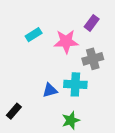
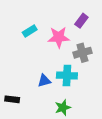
black rectangle: (14, 111) -> (12, 99), turned 56

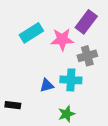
purple rectangle: (81, 21) -> (86, 22), size x1.5
cyan rectangle: (30, 31) -> (31, 33), size x1.5

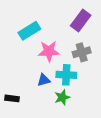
pink star: (62, 39) -> (49, 51), moved
green star: (66, 114) -> (62, 97), moved

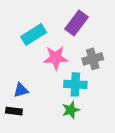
purple rectangle: (81, 21) -> (77, 23), moved
blue triangle: (44, 80) -> (21, 90), moved

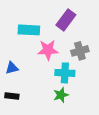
cyan rectangle: (34, 35) -> (29, 30), turned 35
blue triangle: (21, 90) -> (12, 68), moved

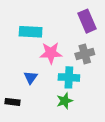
purple rectangle: (66, 20) -> (87, 21), moved, turned -60
blue triangle: (12, 68) -> (31, 77), moved, turned -40

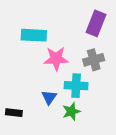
purple rectangle: (87, 21) -> (96, 23), turned 45
blue triangle: (31, 77) -> (49, 97), moved

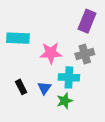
cyan rectangle: (34, 35) -> (18, 38), moved
black rectangle: (14, 113) -> (21, 87), moved, turned 56

